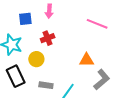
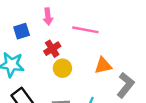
pink line: (97, 24) -> (85, 30), moved
yellow circle: (36, 59) -> (62, 68), moved

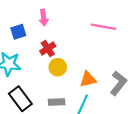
pink line: (85, 30) -> (103, 27), moved
orange triangle: (103, 66) -> (88, 79), moved

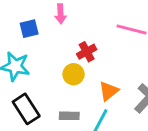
red cross: (48, 48) -> (87, 52), moved
orange triangle: (88, 79) -> (109, 91), turned -30

